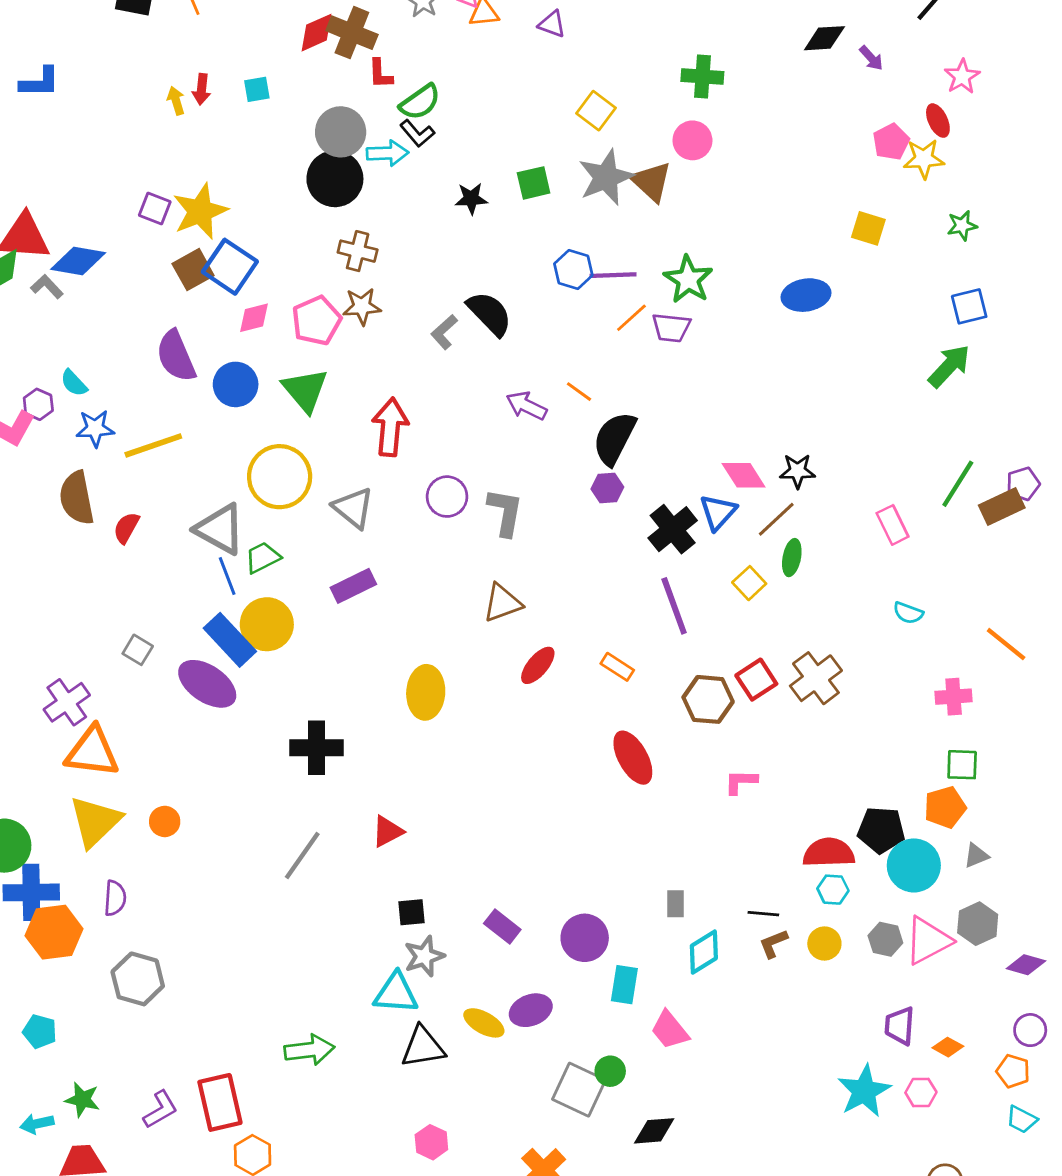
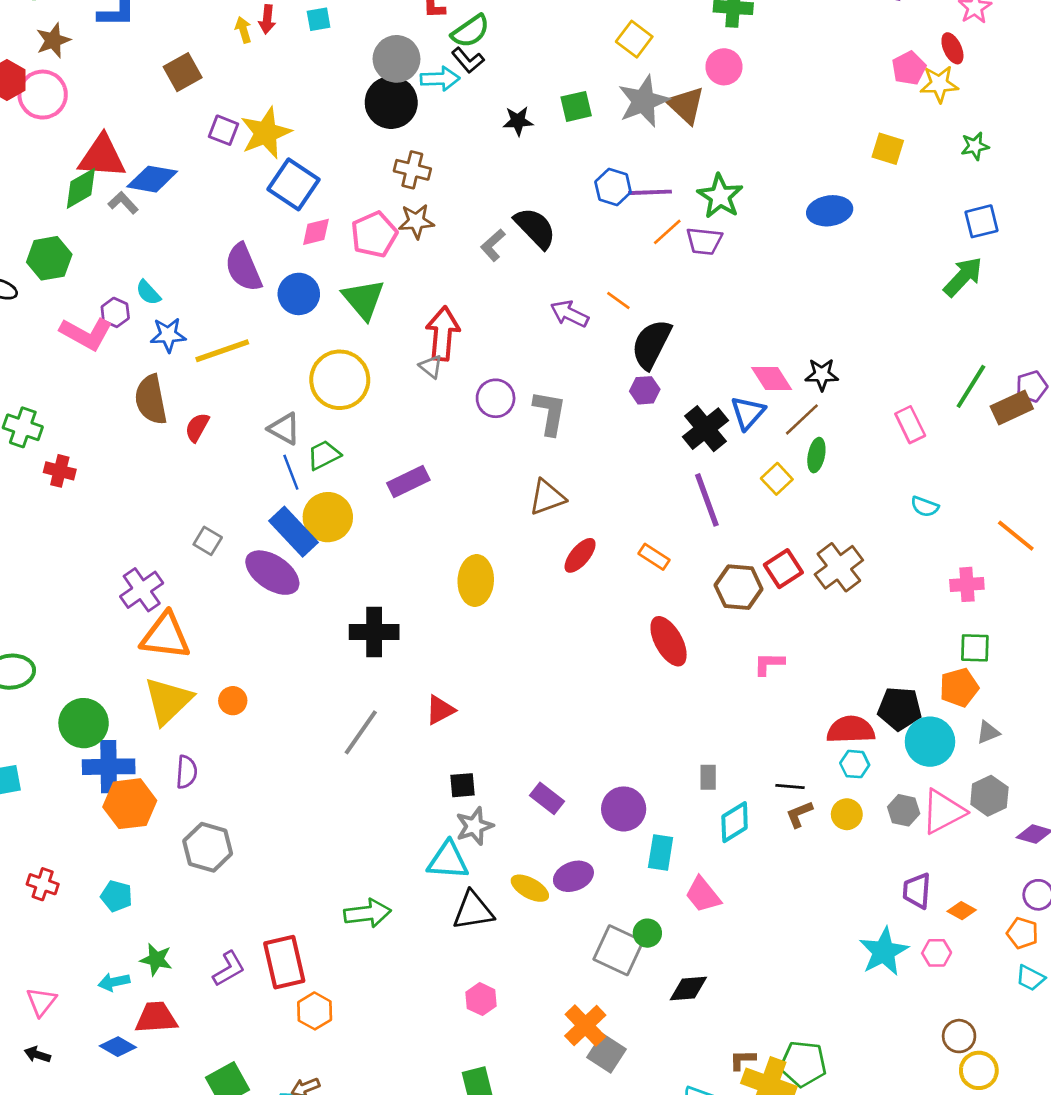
brown square: (193, 270) -> (183, 72), moved
gray triangle: (353, 508) -> (431, 367), moved, size x0.6
gray triangle: (220, 529) -> (284, 429), size x0.7

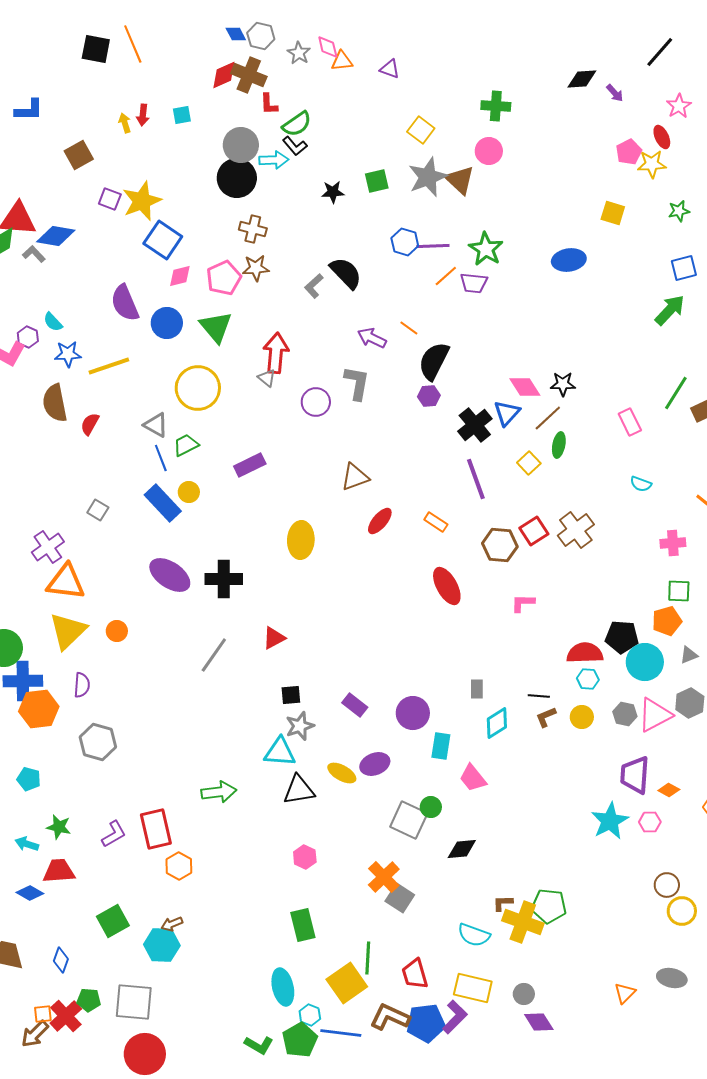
gray L-shape: (550, 413) -> (357, 383), moved
yellow circle: (328, 517) -> (189, 492), size x0.6
purple ellipse: (272, 573) -> (170, 575), moved
purple trapezoid: (917, 891) -> (635, 775), size x1.4
cyan arrow: (114, 982) -> (27, 844), turned 30

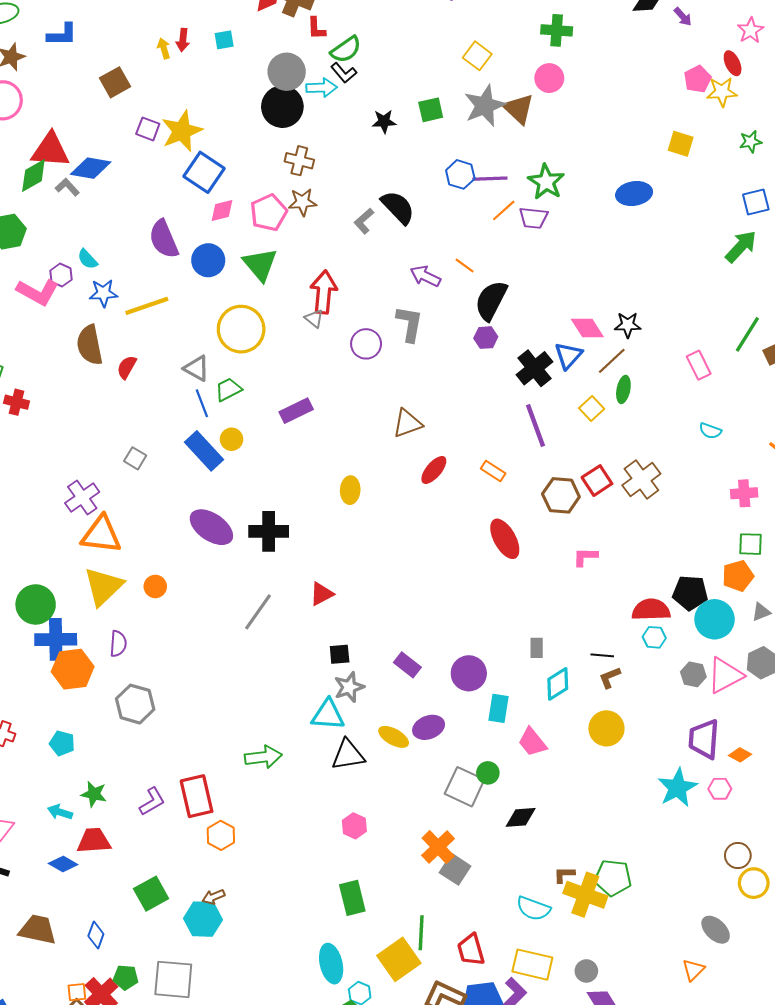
yellow ellipse: (301, 540) -> (350, 490), size x0.7
yellow circle: (582, 717) -> (606, 728), moved, size x1.4
gray ellipse: (672, 978) -> (716, 930), moved, turned 32

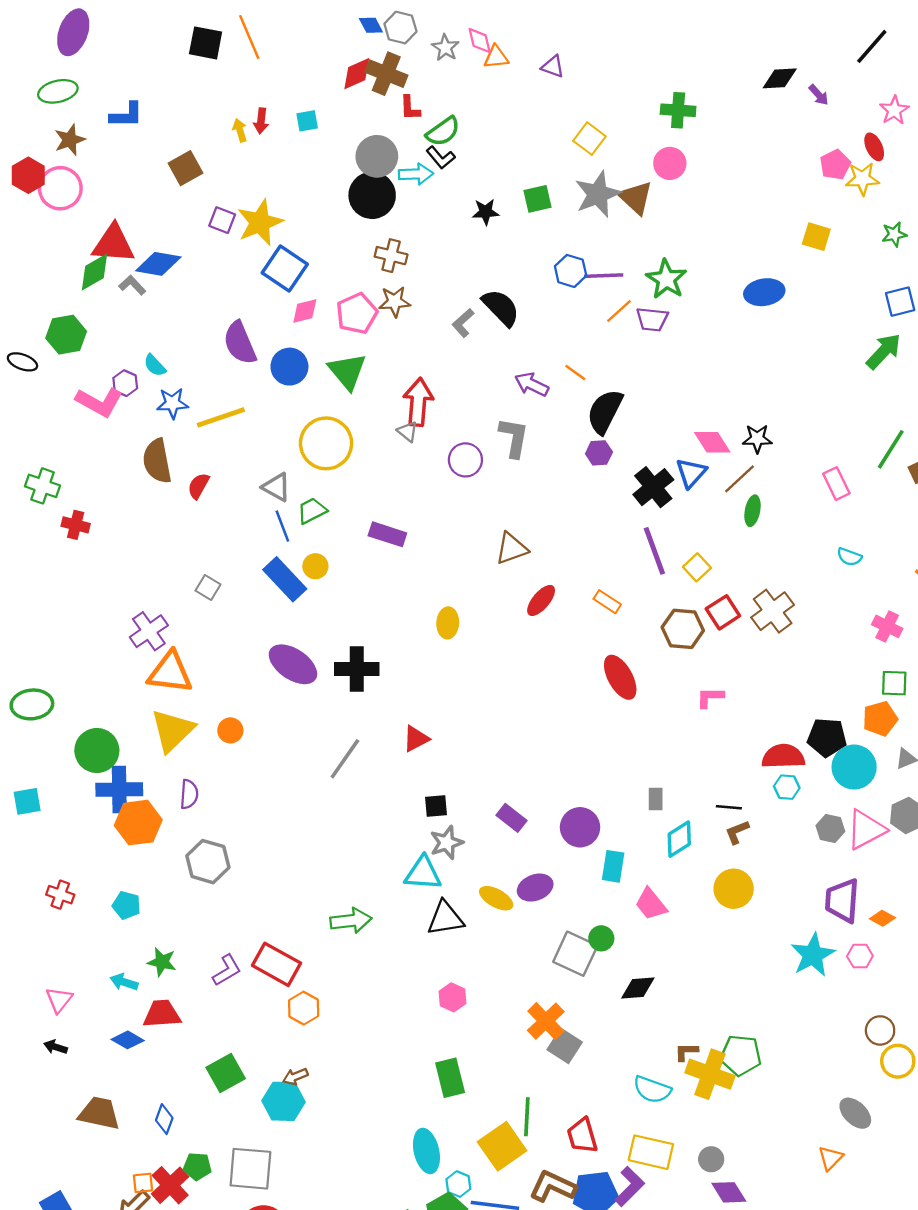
yellow square: (592, 409) -> (697, 567), moved
purple rectangle: (296, 411) -> (387, 534), turned 44
pink cross: (744, 493) -> (887, 626), turned 30
red rectangle: (197, 796) -> (276, 964), turned -48

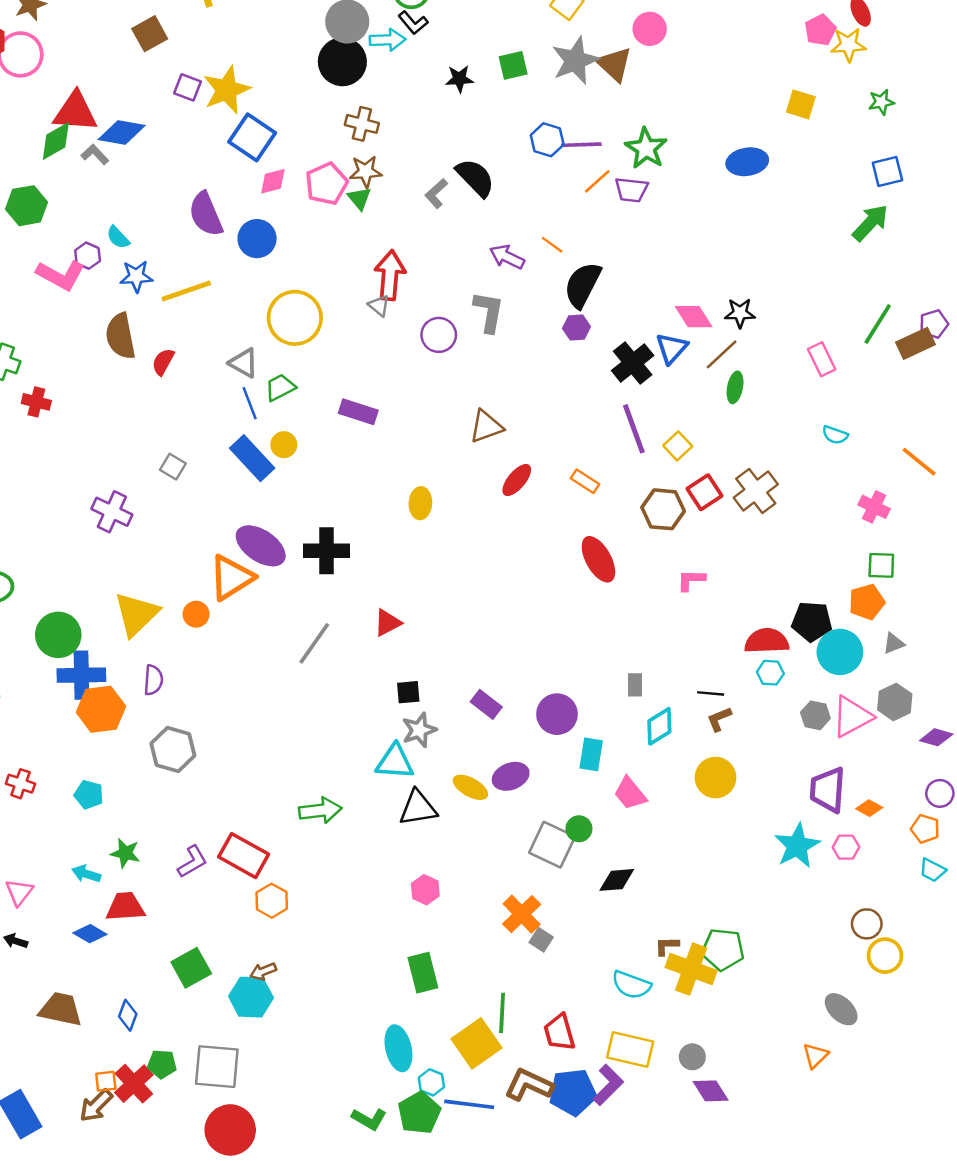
green triangle: (347, 371) -> (359, 198), moved, size x0.6
purple cross: (149, 631) -> (112, 512), turned -30
orange triangle: (170, 673) -> (231, 578), moved, turned -39
gray square: (565, 1046) -> (541, 940), size x0.7

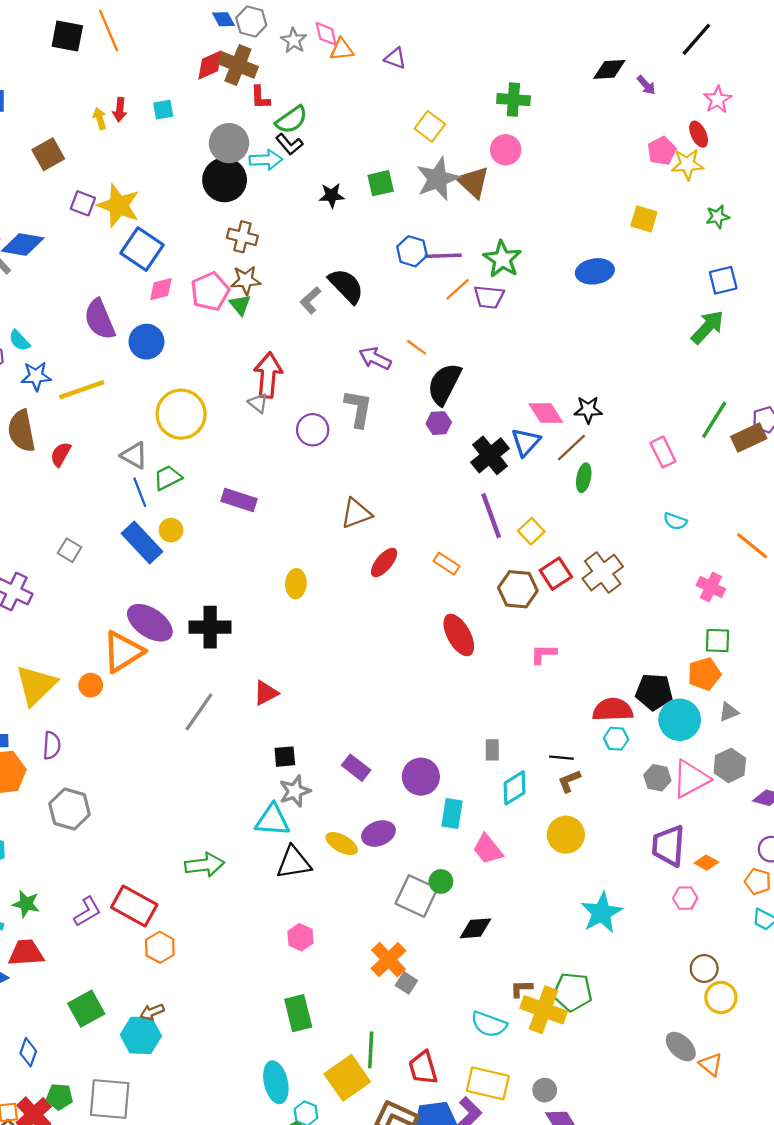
yellow star: (227, 90) -> (119, 206), turned -30
cyan star: (797, 846) -> (602, 913), moved
orange triangle: (815, 1056) -> (711, 1064), moved, turned -35

